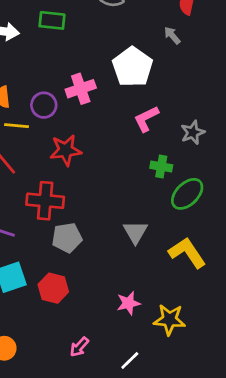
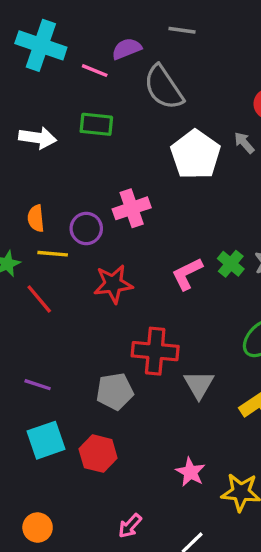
white pentagon: (133, 67) -> (195, 155), moved
pink L-shape: (146, 119) -> (187, 274), moved
green cross: (161, 167) -> (231, 264), moved, turned 30
red cross: (45, 201) -> (155, 351), moved
pink star: (128, 303) -> (190, 472), turned -30

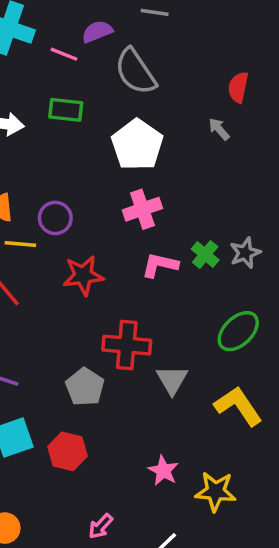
white pentagon: (195, 155) -> (137, 145), moved
pink cross: (132, 208) -> (142, 209), moved
pink L-shape: (187, 274) -> (160, 265), turned 39
gray pentagon: (115, 391) -> (85, 387), turned -30

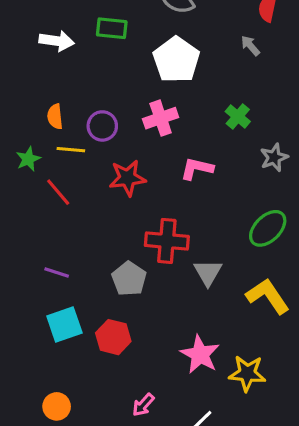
pink cross: (142, 209) -> (161, 118), moved
green cross: (205, 255) -> (238, 117), moved
pink star: (163, 471) -> (200, 354), size x1.4

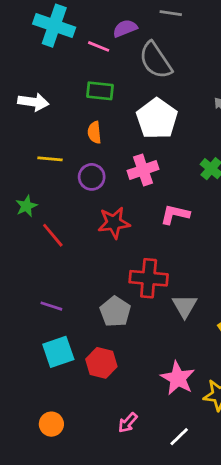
white arrow: (57, 41) -> (33, 102), moved
orange semicircle: (55, 117) -> (94, 132), moved
yellow line: (71, 150) -> (50, 159), moved

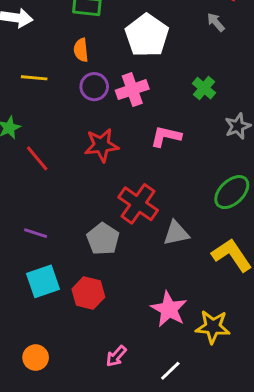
purple circle: (92, 177) -> (94, 87), moved
red cross: (149, 278) -> (138, 204), turned 30
gray triangle: (185, 306) -> (176, 233), turned 48

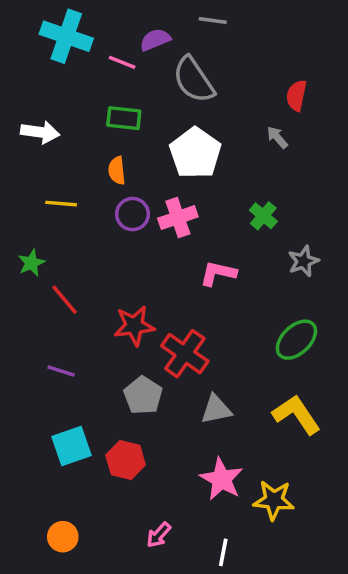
red star: (101, 145) -> (134, 326), moved
purple line: (36, 233) -> (61, 371), moved
gray triangle: (176, 233) -> (216, 409), moved
white line: (170, 371) -> (223, 552), turned -35

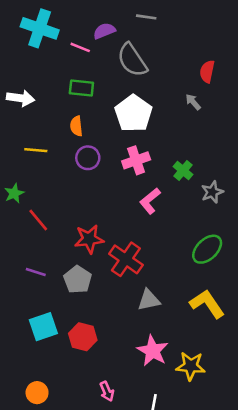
green cross: (263, 216) -> (183, 171), moved
pink cross: (178, 218) -> (136, 160), moved
pink L-shape: (218, 273) -> (150, 201), turned -52
gray pentagon: (143, 395) -> (78, 280), moved
pink arrow: (159, 535) -> (107, 391), turned -66

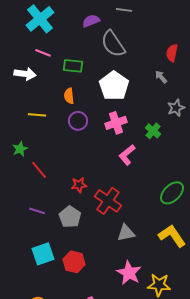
cyan cross: (40, 28) -> (40, 19), turned 32
pink line: (80, 47) -> (43, 53), moved
gray star: (212, 192) -> (176, 108), moved
red star: (89, 239) -> (79, 185), size x0.7

